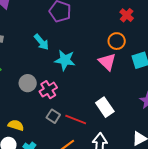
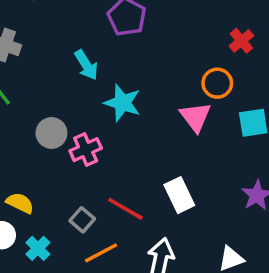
gray square: (53, 116) -> (82, 220), moved

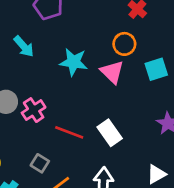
cyan star: (122, 103) -> (74, 62), moved
red line: (125, 209) -> (69, 132), moved

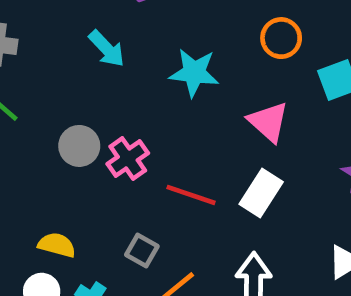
pink triangle: (112, 72) -> (268, 122), moved
white rectangle: (110, 133) -> (261, 193), turned 70

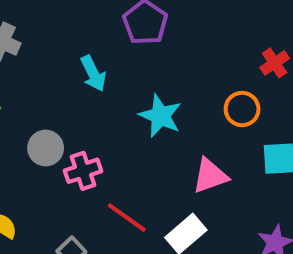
pink triangle: (268, 122) -> (210, 176), turned 42

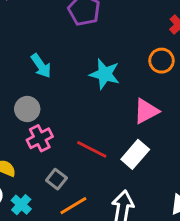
cyan arrow: (93, 74) -> (41, 66), moved
pink cross: (83, 171) -> (40, 138), moved

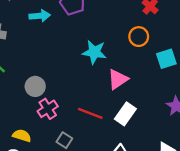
cyan arrow: (41, 66) -> (40, 16), moved, turned -54
pink triangle: (146, 111) -> (118, 79), moved

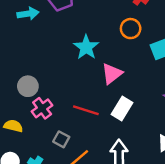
cyan star: (94, 52) -> (86, 47), turned 30
yellow semicircle: (22, 136) -> (13, 126), moved

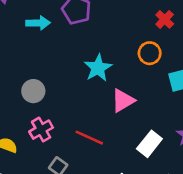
gray circle: (28, 86) -> (33, 91), moved
white rectangle: (122, 108) -> (149, 144), moved

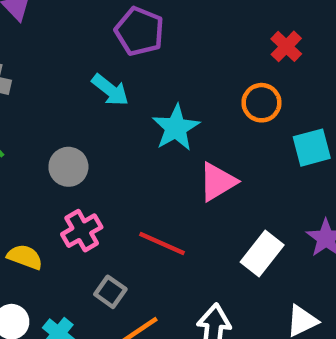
cyan arrow: (38, 23) -> (110, 90), moved, turned 40

